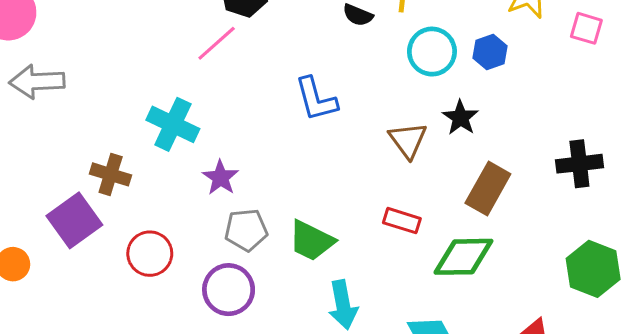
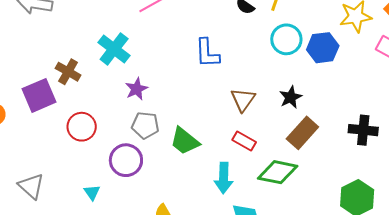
blue hexagon: (490, 52) -> (323, 48), size x1.4
black star: (461, 118) -> (291, 97), moved
brown triangle: (408, 140) -> (243, 100), moved
cyan arrow: (343, 305) -> (224, 178), moved

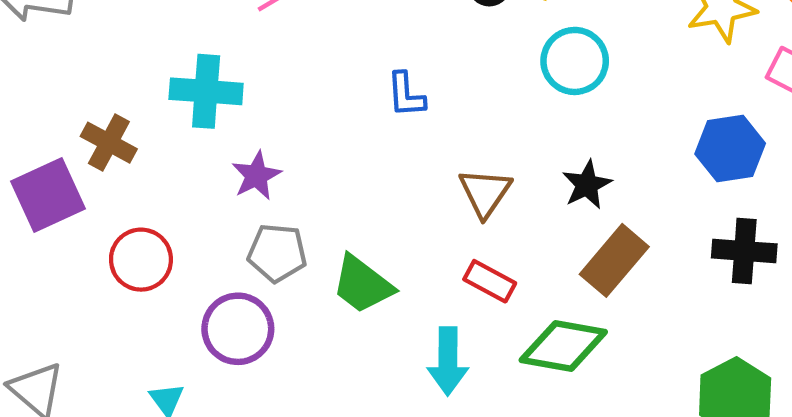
blue hexagon: (323, 48) -> (730, 149), moved
cyan cross: (114, 49) -> (206, 91), turned -32
blue L-shape: (207, 53) -> (406, 95), size x0.7

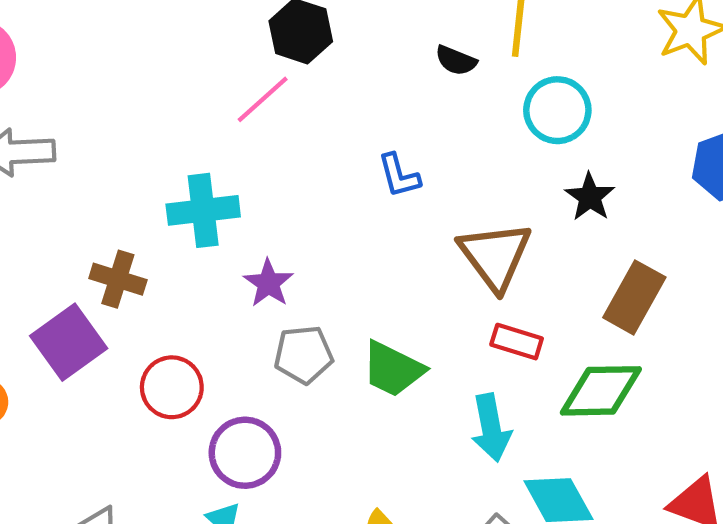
black star: (587, 185) -> (590, 197), moved
brown triangle: (485, 193) -> (495, 256), size x1.4
purple circle: (238, 329) -> (245, 453), moved

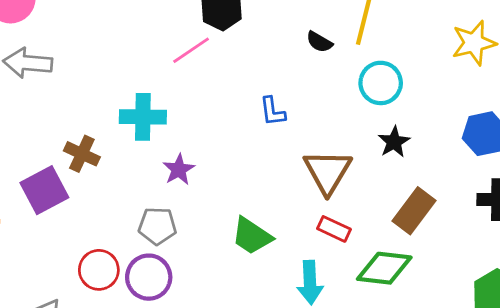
gray pentagon: (304, 355) -> (157, 226), moved
red circle: (172, 387) -> (99, 270), moved

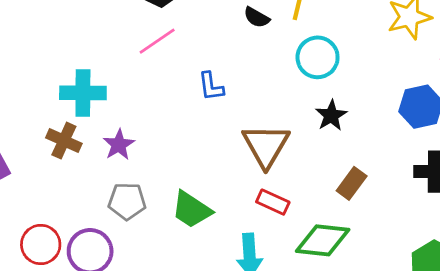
pink line: (191, 50) -> (157, 41), moved
brown cross: (82, 154) -> (64, 141), moved
brown rectangle: (414, 211) -> (352, 183), size x0.7
gray pentagon: (157, 226) -> (127, 201), moved

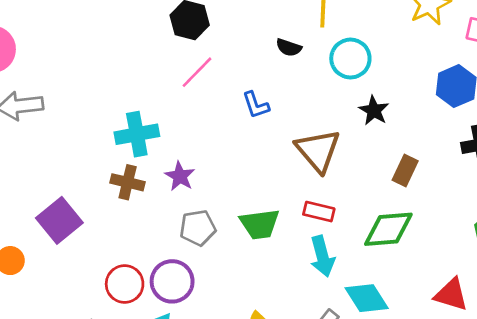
black semicircle: (257, 17) -> (289, 48), moved
red rectangle: (273, 202) -> (319, 212), moved
green trapezoid: (191, 210) -> (260, 224), turned -30

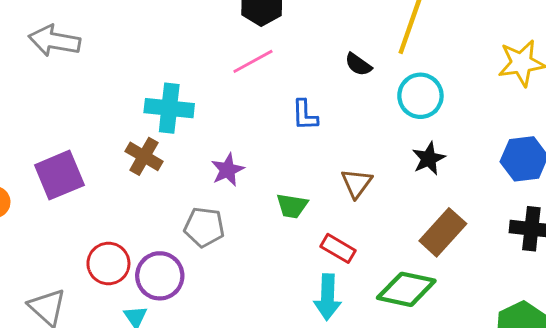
brown triangle: (318, 150) -> (357, 183), size x0.6
brown rectangle: (405, 170) -> (443, 232), size x1.4
purple star: (180, 176) -> (227, 170), moved
green trapezoid: (260, 224) -> (292, 206), moved, size x0.7

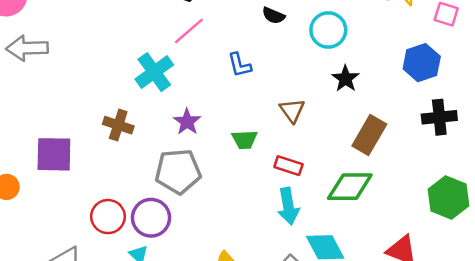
cyan cross: (169, 108) -> (154, 72), moved, turned -30
purple square: (59, 175) -> (54, 154), turned 36
gray pentagon: (204, 227) -> (178, 171), size x1.4

